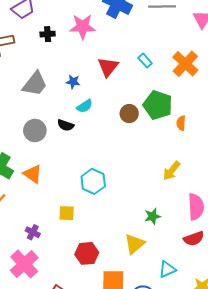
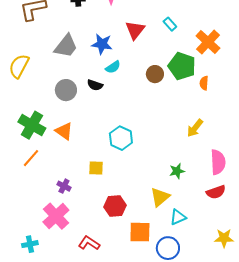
orange cross: (185, 64) -> (208, 42), moved
blue star: (73, 82) -> (102, 44), size x1.5
cyan triangle: (167, 269) -> (178, 217), moved

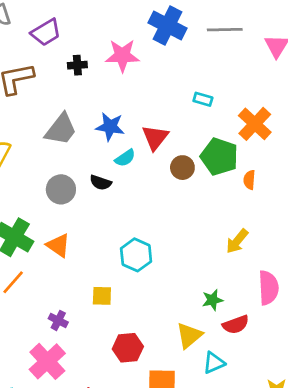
cyan rectangle: (170, 24) -> (203, 99), turned -32
red triangle: (135, 30) -> (155, 138), moved
red semicircle: (216, 192) -> (236, 325), moved

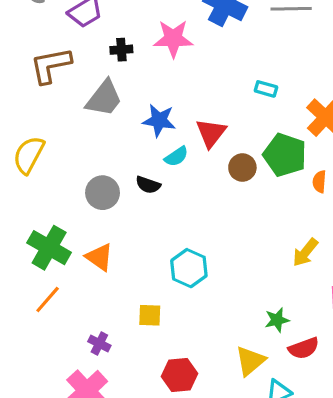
gray trapezoid: (61, 129) -> (104, 98), moved

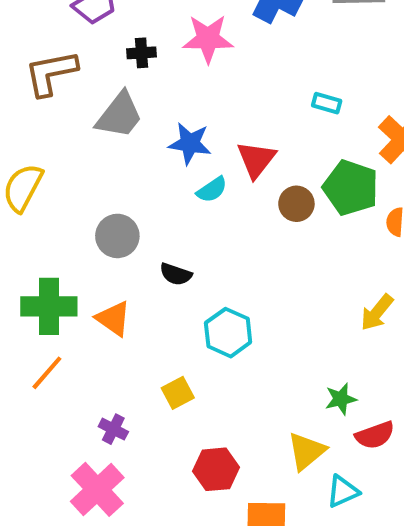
black semicircle: (148, 185) -> (176, 274), moved
green cross: (49, 248) -> (49, 306), turned -30
yellow square: (150, 315) -> (178, 393), turned -30

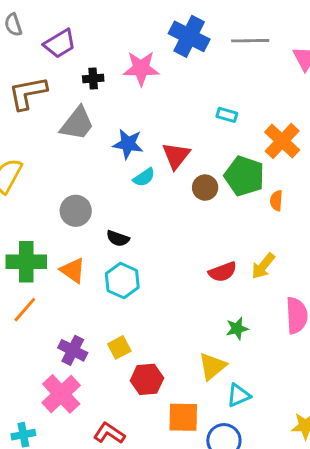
cyan hexagon: (228, 333) -> (122, 281), moved
yellow square: (178, 393) -> (119, 347), moved
purple cross: (113, 429) -> (73, 350), size x1.4
red semicircle: (375, 435) -> (223, 272), moved

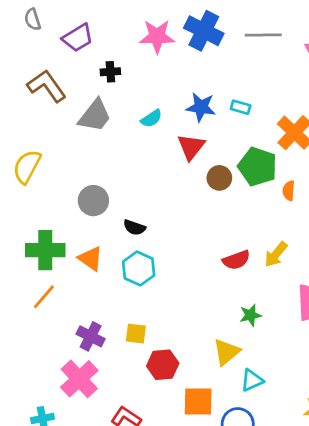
pink star: (141, 68) -> (157, 36), moved
brown L-shape: (28, 93) -> (47, 86), turned 66
blue star: (128, 144) -> (201, 107), moved
cyan semicircle: (144, 177) -> (151, 118), moved
yellow square: (119, 347) -> (136, 334), turned 35

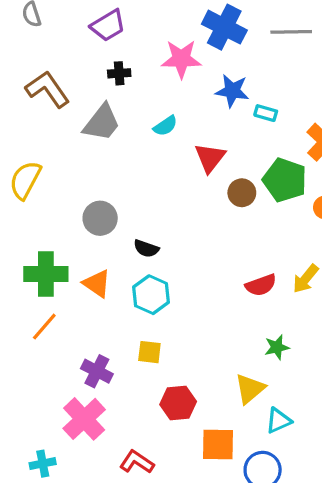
pink star: (157, 36) -> (181, 59), moved
purple trapezoid: (78, 38) -> (108, 26), moved
blue star: (201, 107) -> (232, 91), moved
yellow square: (136, 334) -> (149, 352), moved

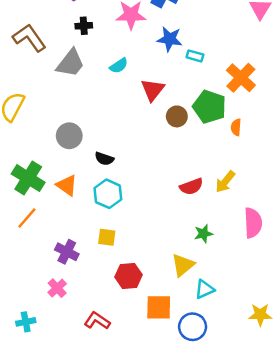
green cross: (46, 274) -> (28, 178), turned 32
pink cross: (84, 419) -> (57, 288), size x0.6

